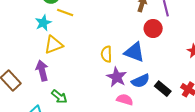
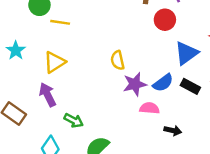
cyan star: (43, 23) -> (16, 50), moved
blue triangle: (134, 52) -> (186, 53), moved, turned -45
purple star: (117, 77) -> (135, 84), turned -30

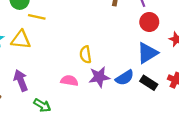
red circle: (165, 20) -> (149, 22), moved
yellow triangle: (55, 62) -> (21, 40), moved, turned 35
pink semicircle: (149, 108) -> (69, 81), moved

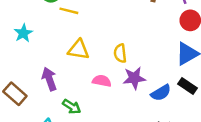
yellow triangle: (21, 40) -> (79, 50), moved
blue semicircle: (125, 78) -> (161, 93), moved

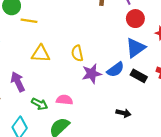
pink semicircle: (102, 81) -> (64, 100), moved
blue semicircle: (161, 93) -> (115, 70), moved

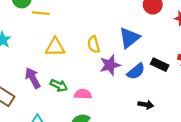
blue triangle: (135, 48) -> (129, 38), moved
blue semicircle: (115, 70) -> (136, 71), moved
green arrow: (40, 104) -> (59, 85), moved

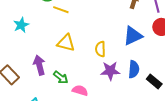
blue triangle: (129, 38) -> (133, 36), moved
blue semicircle: (136, 71) -> (134, 69), moved, turned -60

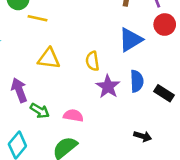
purple star: (110, 71) -> (108, 87), turned -30
green arrow: (61, 77) -> (40, 111), moved

